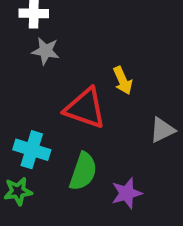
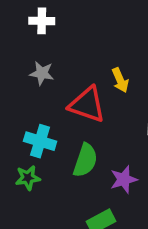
gray star: (46, 51) -> (42, 73), moved

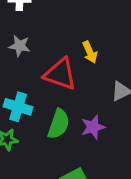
purple star: (124, 180) -> (93, 127), moved

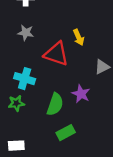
green semicircle: (59, 124) -> (55, 104), moved
purple star: (93, 127) -> (81, 94), turned -30

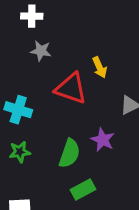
gray star: (26, 33) -> (41, 51), moved
cyan cross: (25, 79) -> (18, 110), moved

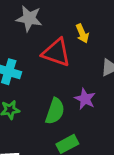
gray star: (41, 51) -> (29, 18), size x1.4

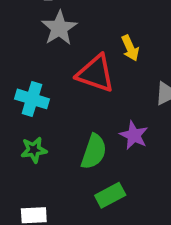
gray star: (29, 18) -> (59, 28), turned 30

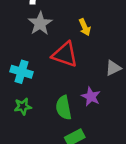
yellow arrow: (130, 48) -> (85, 27), moved
green semicircle: (94, 152) -> (64, 108), turned 150

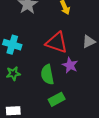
red triangle: (65, 54) -> (57, 43), moved

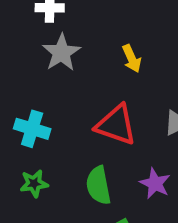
purple star: (70, 65) -> (155, 183), moved

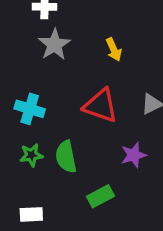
purple star: (155, 183) -> (134, 155), turned 30
green semicircle: (98, 185) -> (66, 157), moved

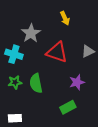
gray star: (54, 45) -> (31, 33), moved
green rectangle: (101, 196) -> (68, 107), moved

